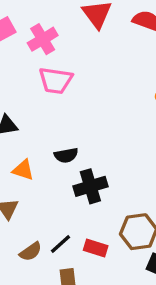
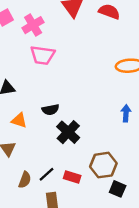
black cross: (90, 186) -> (68, 132), turned -30
brown semicircle: (31, 252) -> (25, 180), turned -35

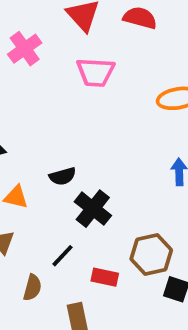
pink trapezoid: (43, 55) -> (96, 72), moved
black line: (46, 174) -> (63, 256), moved

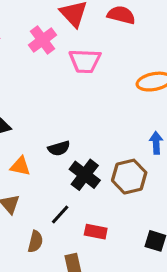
pink cross: (25, 49) -> (43, 40), moved
brown hexagon: (151, 255) -> (129, 177), moved

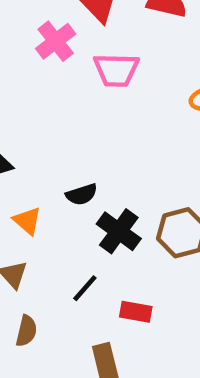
orange triangle: (20, 166) -> (27, 221), turned 30
brown semicircle: (35, 242) -> (26, 331), moved

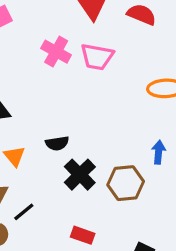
pink cross: (56, 41) -> (56, 52), moved, turned -32
black line: (85, 288) -> (24, 212), moved

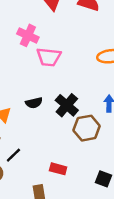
pink trapezoid: (97, 57) -> (49, 57), moved
black cross: (80, 175) -> (67, 105), moved

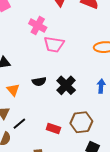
brown hexagon: (87, 128) -> (81, 122), moved
red rectangle: (58, 169) -> (53, 128), moved

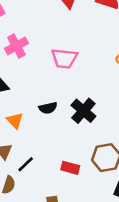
pink cross: (38, 26) -> (16, 46), moved, turned 36

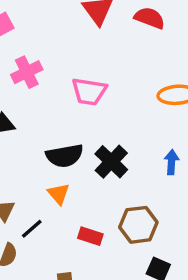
black semicircle: (48, 108) -> (65, 156), size x1.5
orange triangle: (15, 121) -> (59, 194), moved

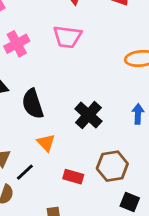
pink trapezoid: (89, 91) -> (67, 37), moved
black semicircle: (65, 156) -> (33, 104), moved, turned 84

